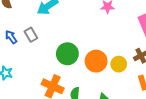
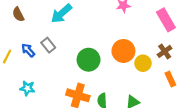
orange circle: (96, 61) -> (123, 51), moved

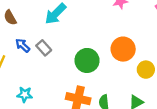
blue arrow: (28, 50) -> (23, 45), moved
yellow circle: (143, 63) -> (146, 70), moved

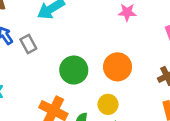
yellow circle: (146, 70) -> (108, 104), moved

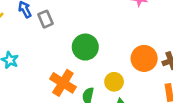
orange circle: (118, 67) -> (144, 58), moved

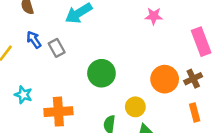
orange cross: (63, 83) -> (58, 112), moved, turned -30

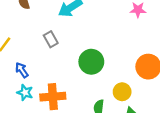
blue arrow: (34, 40) -> (22, 70), moved
cyan star: (23, 95) -> (25, 93), moved

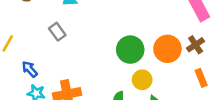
green circle: (91, 62) -> (130, 50), moved

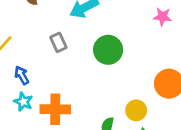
green circle: (130, 50) -> (108, 50), moved

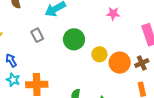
yellow circle: (136, 110) -> (99, 54), moved

